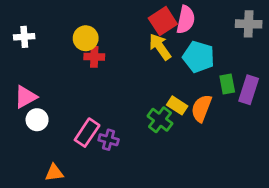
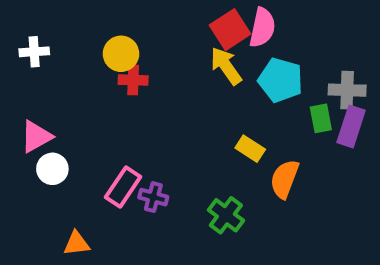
gray cross: (249, 24) -> (347, 90), moved
orange semicircle: (201, 108) -> (284, 179), moved
green cross: (160, 120) -> (226, 215), moved

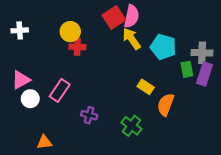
pink semicircle: (262, 28) -> (131, 16), moved
red square: (230, 30) -> (114, 17), moved
pink rectangle: (123, 187) -> (60, 90), moved

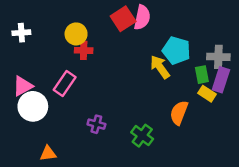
yellow arrow: (131, 39) -> (160, 67), moved
yellow rectangle: (146, 87) -> (207, 94), moved
pink rectangle: (60, 90) -> (65, 84), moved
white circle: (30, 99) -> (33, 106), size x1.5

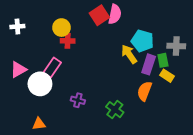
purple rectangle: (221, 80) -> (149, 64), moved
white circle: (33, 106) -> (40, 84), moved

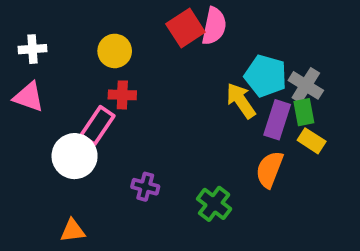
red cross: (68, 41) -> (122, 95), moved
gray cross: (176, 46) -> (306, 85), moved, turned 30
pink triangle: (18, 70) -> (29, 97), moved, turned 48

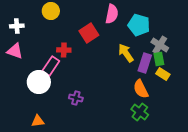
red square: (185, 28) -> (89, 33), moved
yellow circle: (115, 51) -> (51, 11), moved
cyan pentagon: (266, 76) -> (139, 25), moved
orange semicircle: (269, 169) -> (141, 89), turned -48
green cross: (214, 204) -> (140, 112), moved

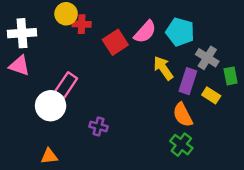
pink semicircle: (112, 14) -> (145, 32), moved, turned 30
white cross: (17, 26) -> (22, 33), size x1.5
red cross: (64, 50) -> (82, 24), moved
green rectangle: (159, 59) -> (231, 76), moved

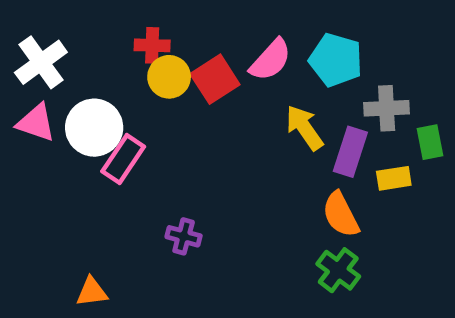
yellow circle: (66, 14) -> (169, 77), moved
white cross: (22, 33) -> (41, 62), turned -32
gray cross: (207, 58) -> (387, 108), turned -35
yellow rectangle: (211, 95) -> (394, 178), turned -42
white circle: (51, 106) -> (94, 128), moved

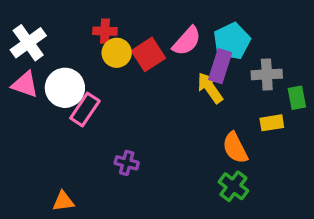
cyan pentagon: (336, 60) -> (232, 41), turned 30
purple rectangle: (350, 152) -> (220, 66), moved

